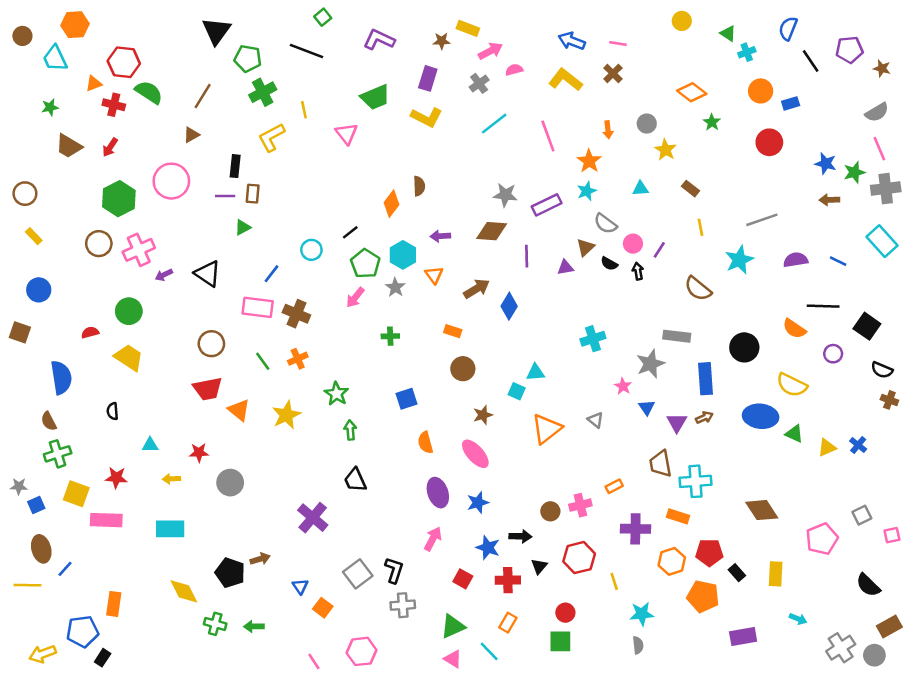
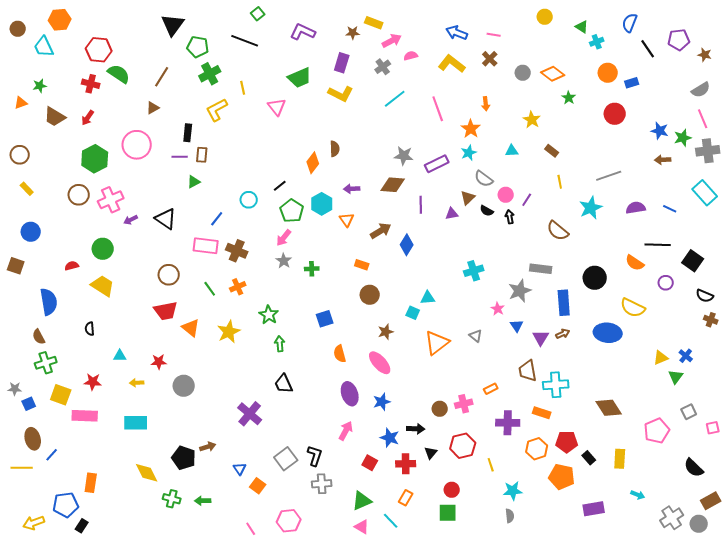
orange triangle: (94, 83) -> (21, 103), moved
gray circle: (647, 124) -> (523, 73), moved
gray star: (395, 287) -> (284, 261), moved
green triangle: (794, 434) -> (676, 377), moved, turned 42

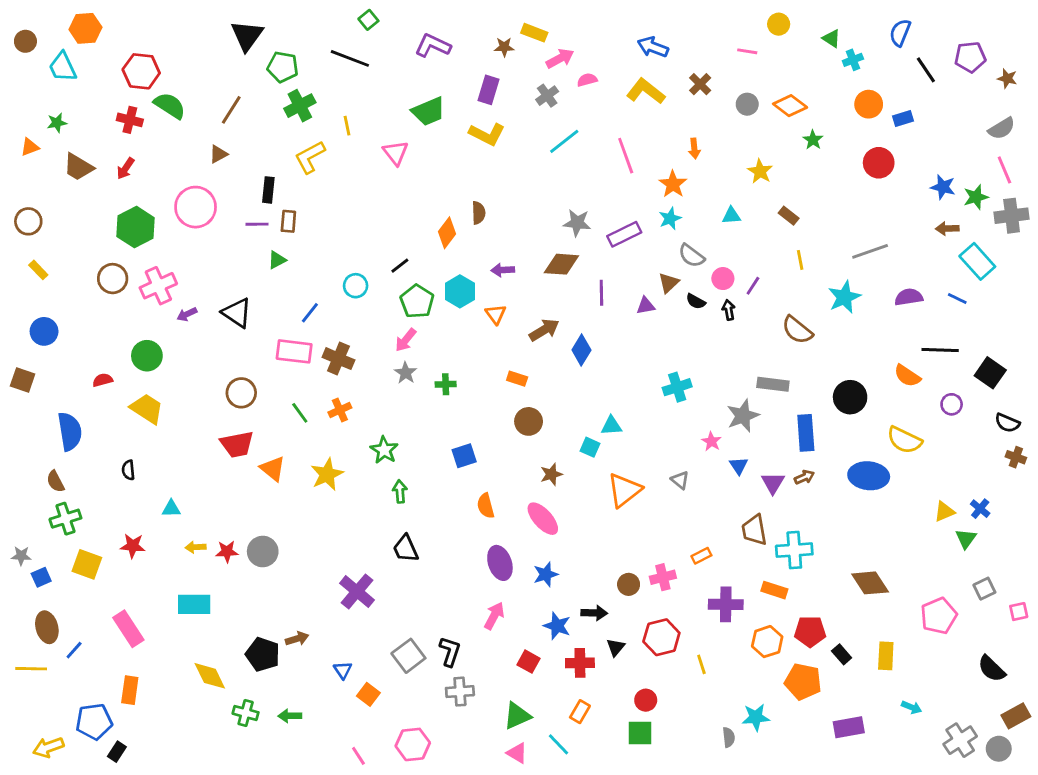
pink line: (494, 35) -> (747, 51), moved
cyan rectangle: (705, 193) -> (977, 261), moved
red star: (159, 362) -> (227, 552), moved
pink rectangle: (85, 416) -> (128, 629), moved, turned 55
cyan star: (513, 491) -> (756, 717), moved

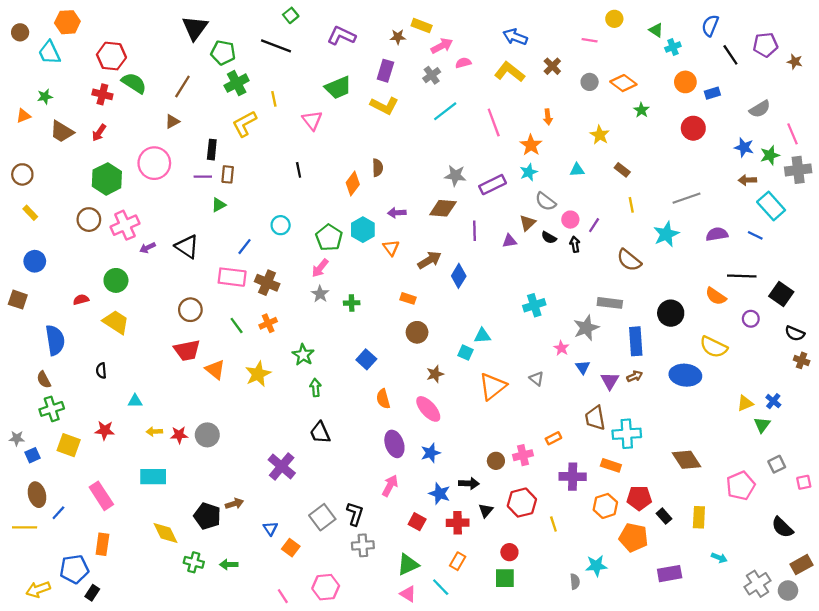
gray semicircle: (1002, 128) -> (760, 109), moved
black line: (400, 266) -> (299, 170), moved, turned -63
blue square: (464, 456) -> (366, 359), turned -30

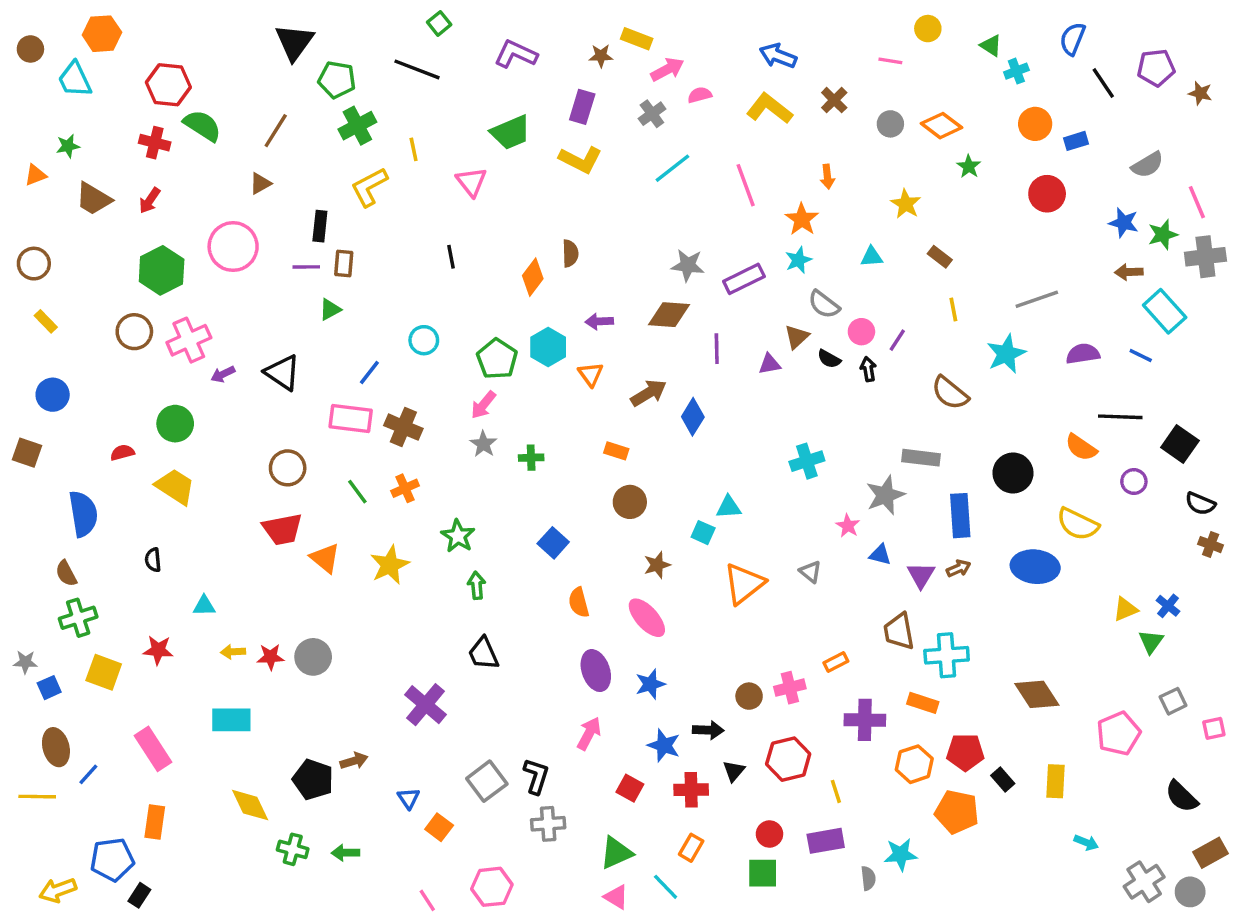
blue triangle: (583, 367) -> (880, 555), turned -42
purple rectangle: (670, 574) -> (826, 841), moved

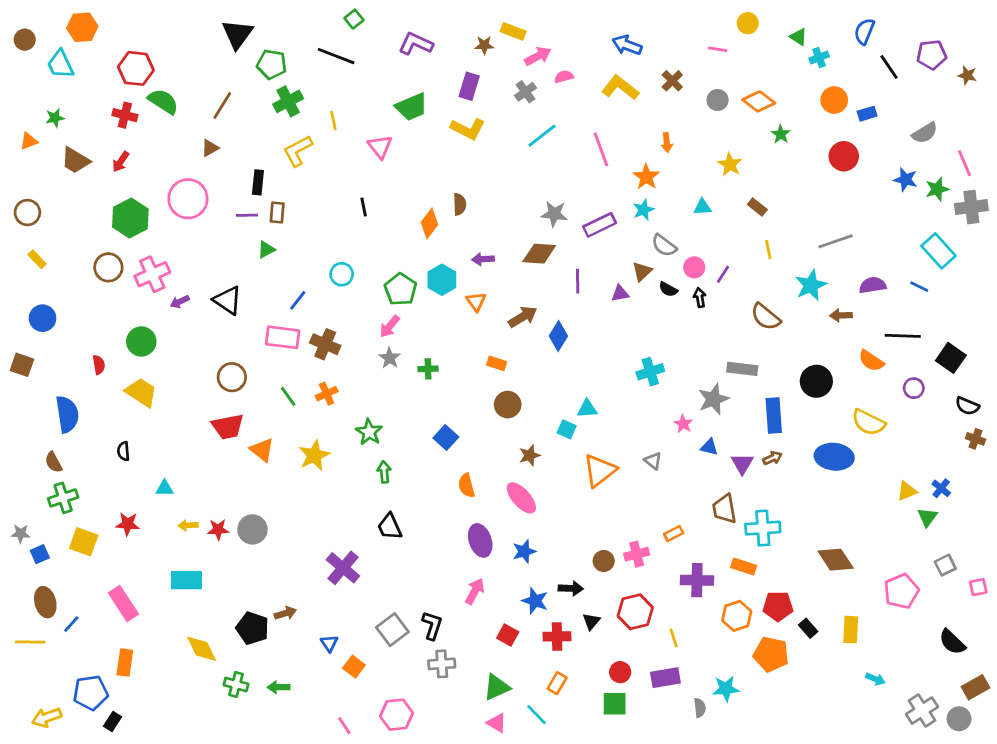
brown arrow: (1129, 272) -> (841, 315), moved
red semicircle: (122, 453) -> (99, 365), turned 96

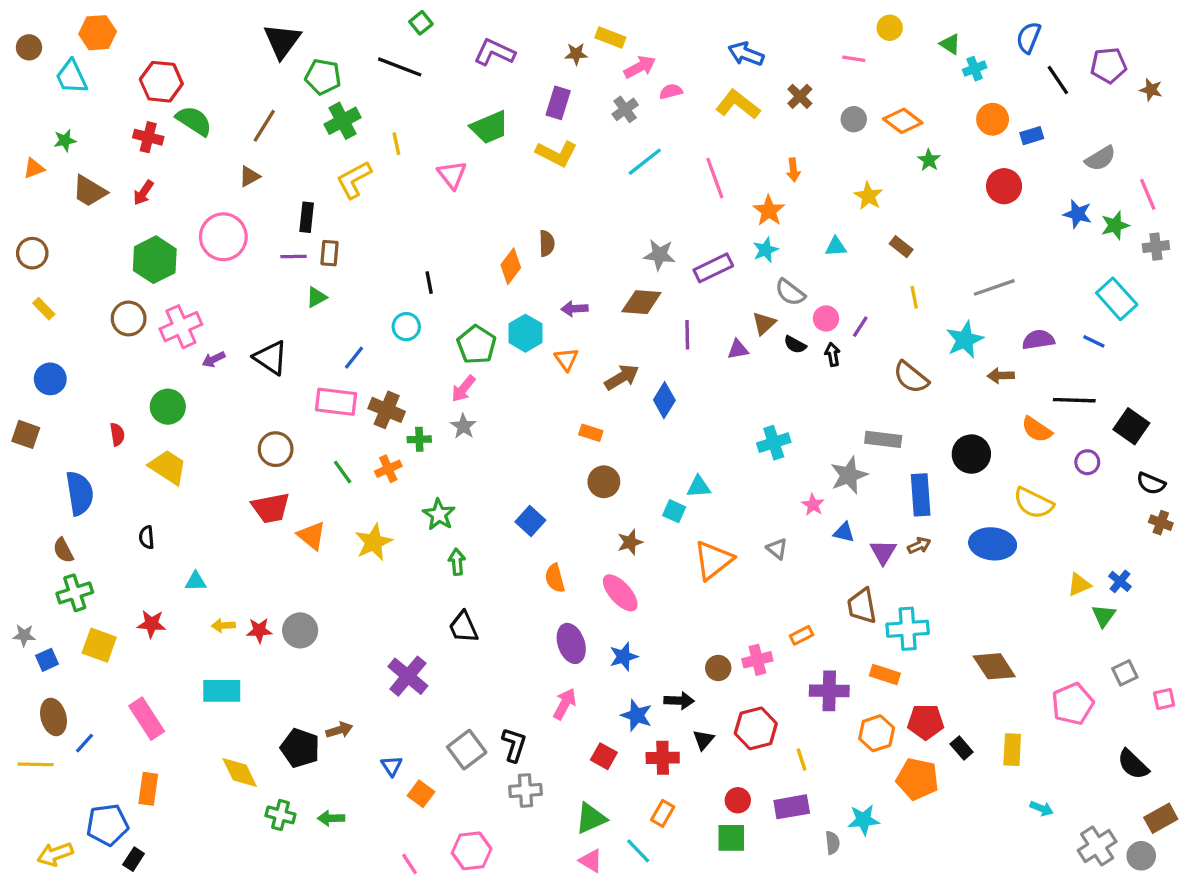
black line: (364, 207) -> (429, 283), moved
gray cross: (971, 207) -> (1156, 247), size x0.7
green cross: (428, 369) -> (419, 439), moved

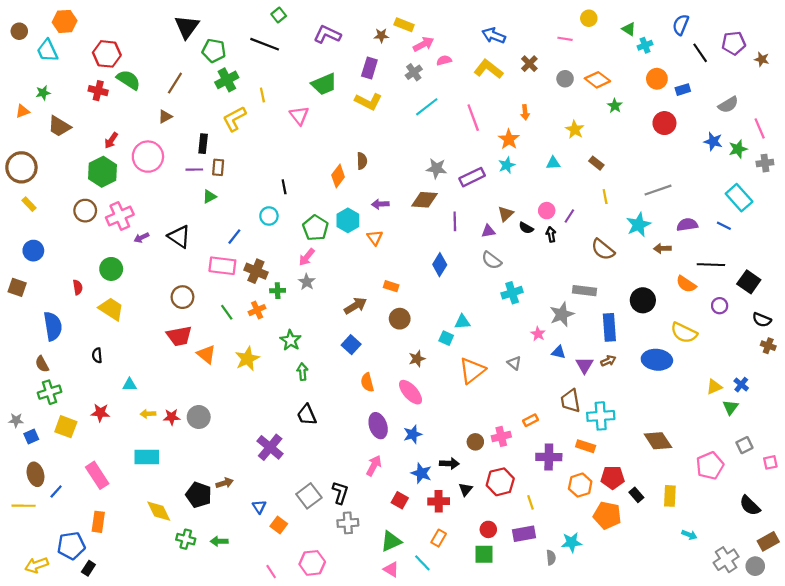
red arrow: (143, 193) -> (111, 140), moved
brown circle: (32, 253) -> (21, 167), size x1.5
gray semicircle: (790, 292) -> (492, 260), moved
brown arrow: (622, 377) -> (355, 306), moved

